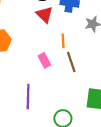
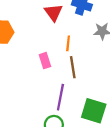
purple line: (28, 97) -> (60, 97), moved

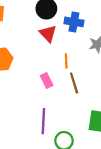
purple line: (60, 97) -> (43, 121), moved

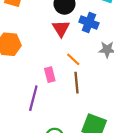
orange line: (66, 61) -> (73, 59), turned -56
purple line: (43, 121) -> (33, 98), moved

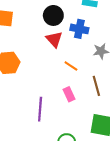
pink rectangle: (50, 75) -> (69, 94), moved
brown line: (76, 83) -> (96, 86), moved

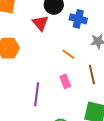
red triangle: (54, 39) -> (40, 23), moved

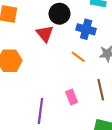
orange line: (68, 54) -> (78, 57), moved

